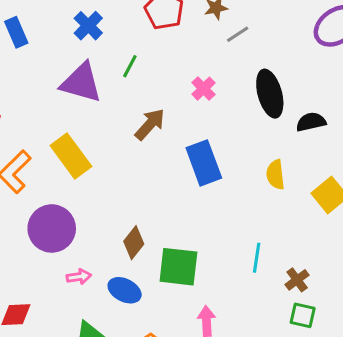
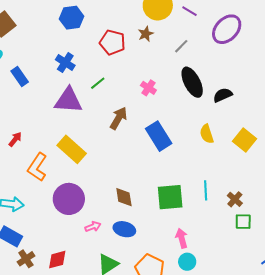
gray line: (238, 34) -> (181, 46), moved
green line: (130, 66) -> (98, 83), turned 35
brown diamond: (134, 243) -> (124, 197), turned -35
green square: (178, 267) -> (170, 197), moved

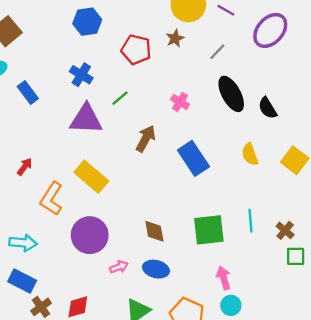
black semicircle: (223, 95) -> (268, 108), turned -96

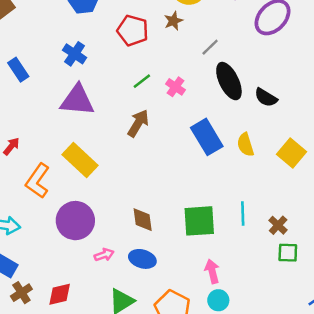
gray line: (217, 52) -> (210, 47), moved
green line: (120, 98) -> (142, 81), moved
black semicircle: (268, 108) -> (266, 98), turned -30
blue rectangle: (193, 158) -> (207, 137), moved

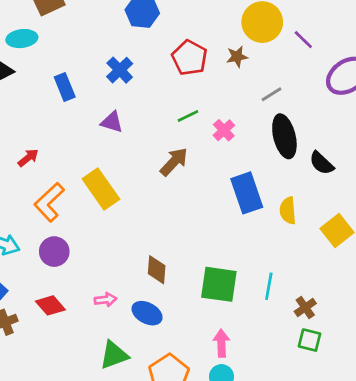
blue rectangle: (18, 70) -> (65, 87), moved
purple triangle: (77, 100) -> (112, 122), size x0.6
purple circle: (75, 221) -> (54, 252), moved, size x0.7
red diamond: (60, 294) -> (50, 305), moved, turned 50

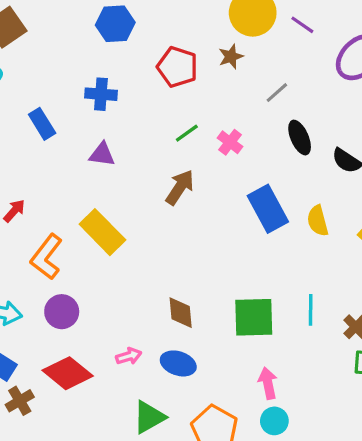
blue cross: (120, 70) -> (101, 94), turned -32
black ellipse: (284, 136) -> (300, 138), size x0.7
red diamond: (50, 305) -> (68, 373), size x1.4

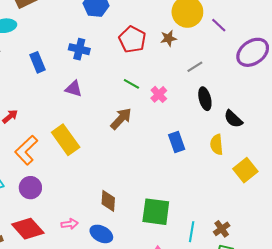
green line: (187, 133) -> (131, 84), turned 56
blue rectangle: (268, 209) -> (177, 142), size x0.7
yellow semicircle: (318, 221) -> (217, 145), moved
cyan line: (311, 310) -> (192, 232), moved

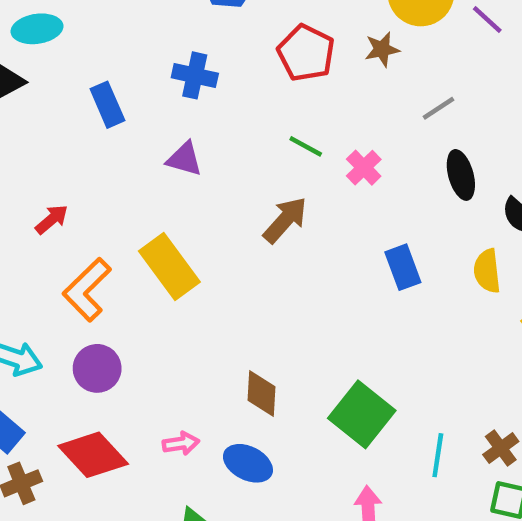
green square: (156, 212) -> (362, 414), turned 32

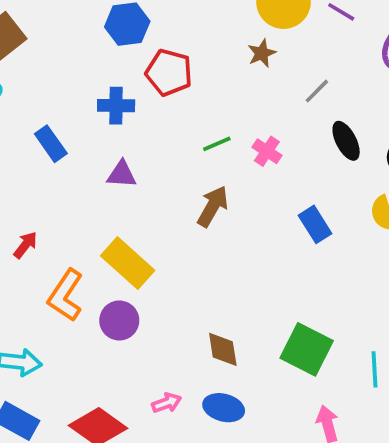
red pentagon: (306, 53) -> (169, 72), moved
green line: (306, 146) -> (217, 144), turned -40
purple circle: (97, 368) -> (119, 320), moved

